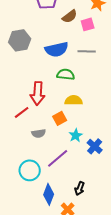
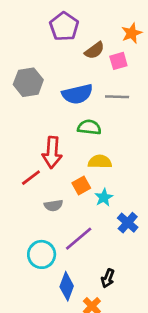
cyan star: (76, 135) -> (104, 197), moved

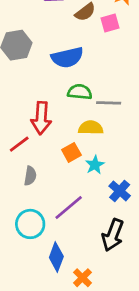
gray line: (117, 97) -> (109, 103), moved
gray semicircle: (53, 205) -> (30, 176), moved, turned -72
black arrow: (108, 278) -> (113, 235), moved, size x1.6

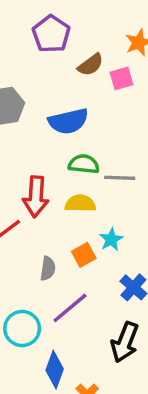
yellow semicircle: (91, 128) -> (80, 203), moved
orange square: (71, 152) -> (84, 255), moved
cyan star: (95, 165) -> (111, 239), moved
gray semicircle: (30, 176) -> (48, 269), moved

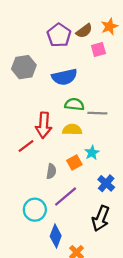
purple pentagon: (51, 34) -> (59, 35), moved
brown semicircle: (91, 65) -> (84, 31), moved

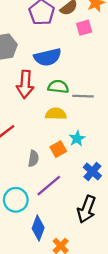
red arrow: (44, 125) -> (25, 84), moved

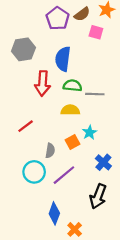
pink square: (84, 28) -> (96, 32), turned 32
blue semicircle: (48, 57) -> (63, 59), turned 110
cyan circle: (16, 200) -> (34, 172), moved

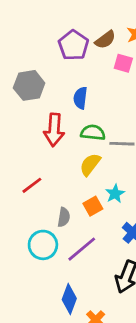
blue semicircle: (63, 59) -> (80, 98), size x0.7
yellow semicircle: (70, 110) -> (90, 164), turned -54

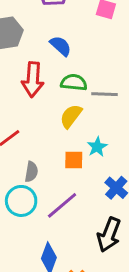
blue semicircle: (80, 98) -> (61, 46), turned 125
orange square: (93, 206) -> (74, 160), turned 30
gray semicircle: (64, 217) -> (31, 172), moved

